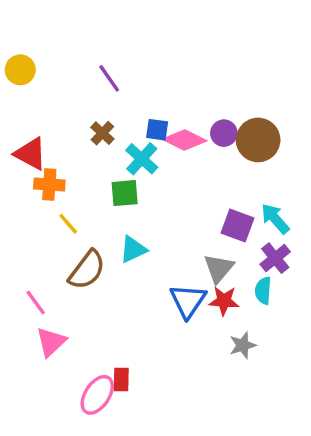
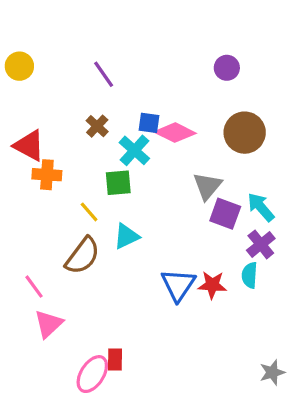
purple circle: (224, 133) -> (227, 68), moved
yellow line: (68, 224) -> (89, 212), moved
gray triangle: (219, 268) -> (207, 186), moved
gray star: (243, 345) -> (272, 372), moved

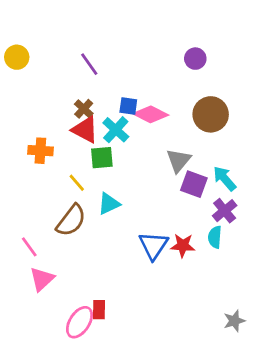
red triangle: (29, 146) -> (85, 130), moved

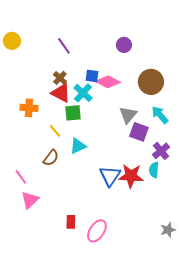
purple circle: (195, 59) -> (124, 45), moved
cyan arrow: (225, 179) -> (160, 115), moved
brown semicircle: (71, 220) -> (51, 158), size x0.7
red star: (183, 245) -> (131, 176), size x1.4
pink ellipse: (80, 322) -> (97, 231), moved

